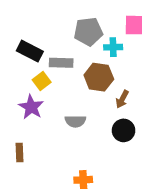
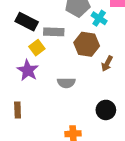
cyan cross: (113, 47) -> (99, 18), turned 35
black circle: (124, 130) -> (106, 110), moved

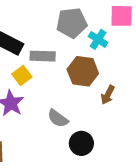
gray semicircle: (66, 83) -> (58, 118), turned 36
black circle: (106, 110) -> (81, 143), moved

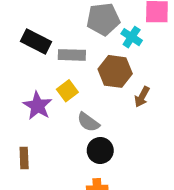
yellow square: (22, 75) -> (67, 91), moved
black circle: (81, 143) -> (100, 150), moved

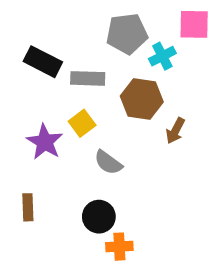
cyan cross: (132, 37) -> (162, 56), turned 30
black circle: (100, 150) -> (99, 217), moved

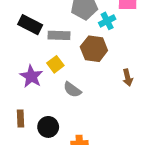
brown arrow: (175, 131) -> (128, 78), moved, turned -42
black circle: (99, 217) -> (48, 127), moved

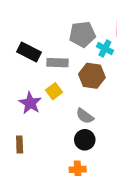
cyan cross: (107, 21) -> (105, 48), turned -35
gray semicircle: (72, 90) -> (85, 116), moved
black circle: (48, 127) -> (85, 140), moved

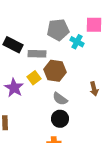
brown hexagon: (92, 76) -> (55, 71), moved

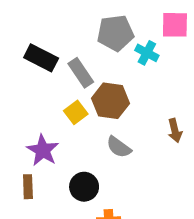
gray rectangle: (37, 54) -> (81, 73), turned 54
purple star: (14, 88) -> (43, 150), moved
black circle: (60, 119) -> (84, 187), moved

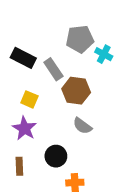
yellow square: (76, 112) -> (29, 99), moved, turned -30
brown rectangle: (28, 187) -> (19, 166), moved

